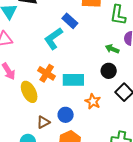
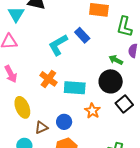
blue rectangle: (70, 21) -> (82, 35), moved
black circle: (109, 71) -> (111, 81), size x1.5
yellow ellipse: (29, 92) -> (22, 107), moved

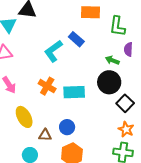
orange star: (92, 111) -> (126, 129), moved
brown triangle: (41, 127) -> (45, 135), turned 32

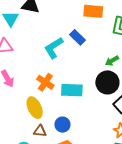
green arrow: (112, 60) -> (112, 61), turned -56
yellow ellipse: (24, 117) -> (35, 108), moved

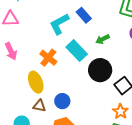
green arrow: (112, 61) -> (103, 39), moved
black circle: (107, 82) -> (100, 70), moved
cyan rectangle: (72, 90) -> (77, 51), moved, turned 40

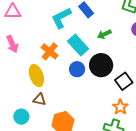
blue circle: (62, 101) -> (77, 69), moved

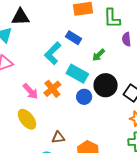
pink arrow: (12, 44) -> (31, 91), moved
orange cross: (50, 51) -> (52, 89), turned 30
yellow ellipse: (36, 76) -> (27, 119), moved

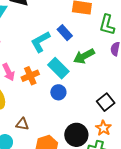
green arrow: (99, 55) -> (84, 56), size x1.5
black circle: (106, 85) -> (76, 135), moved

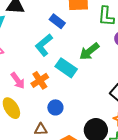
blue rectangle: (65, 33) -> (57, 21), moved
blue circle: (58, 92) -> (55, 107), moved

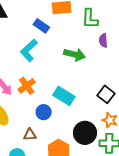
green arrow: (89, 51) -> (75, 55), turned -125
cyan rectangle: (66, 68) -> (64, 96), moved

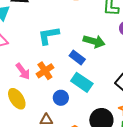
blue rectangle: (41, 26) -> (77, 58), moved
cyan L-shape: (29, 50) -> (49, 35), turned 30

